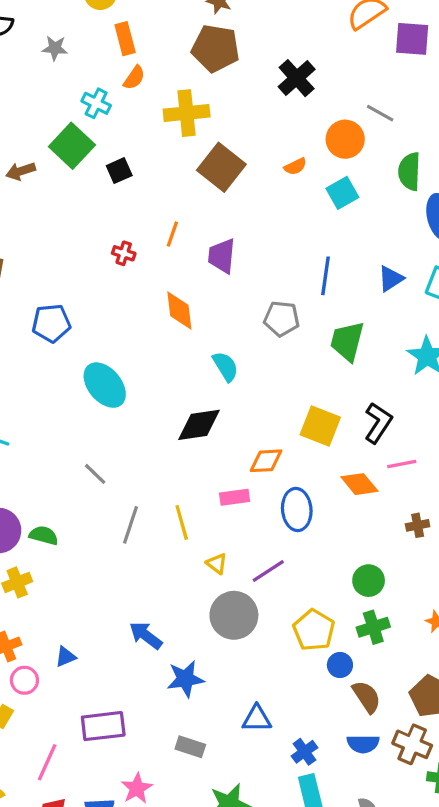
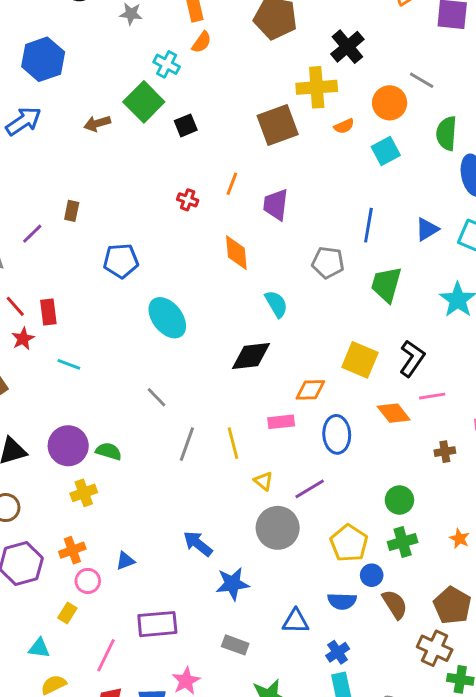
yellow cross: (187, 113) -> (317, 87), moved
brown square: (221, 167) -> (278, 125), turned 30
blue semicircle: (363, 744) -> (342, 601), moved

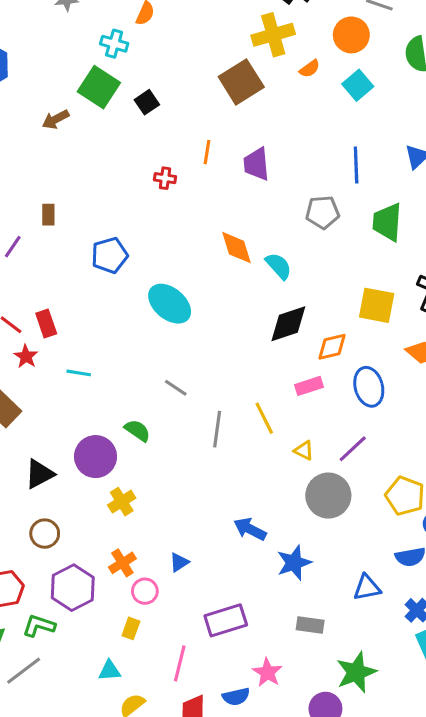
orange diamond: (236, 253) -> (237, 248), moved
black diamond: (251, 356) -> (288, 324), moved
green semicircle: (109, 451) -> (137, 431), moved, turned 30

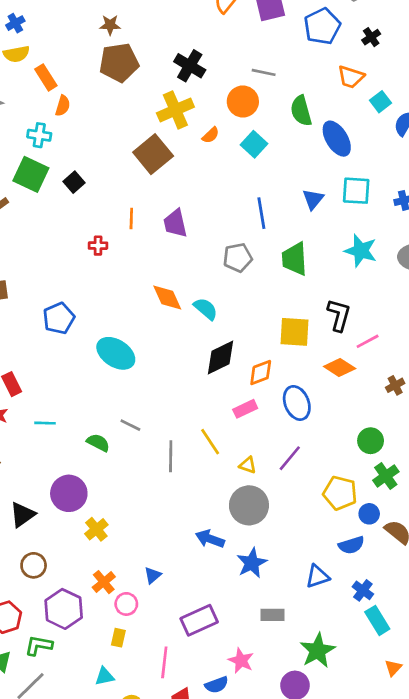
green semicircle: (137, 431) -> (98, 443), moved
gray circle: (328, 496) -> (249, 505), moved

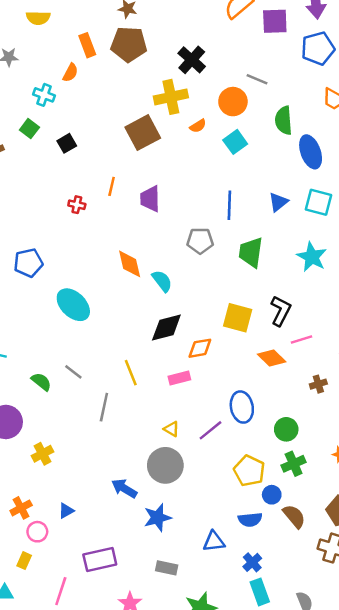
orange rectangle: (46, 77) -> (87, 45), moved
green square: (31, 174) -> (29, 129), size x0.6
blue ellipse: (297, 403) -> (242, 407), moved
yellow line: (210, 442) -> (131, 373), moved
yellow cross: (96, 529) -> (42, 454), moved

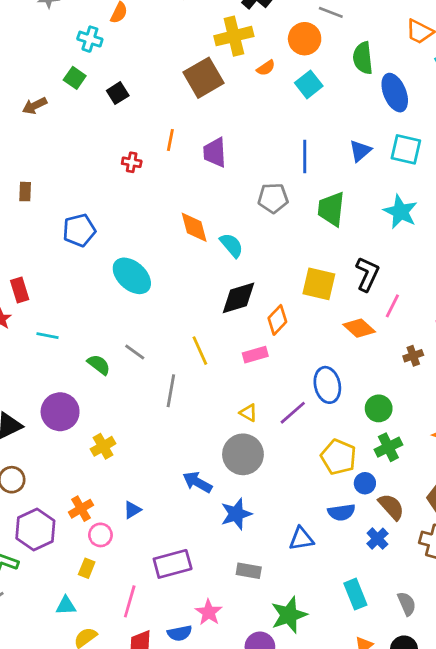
pink line: (302, 340) -> (392, 306), turned -45
orange diamond: (200, 348) -> (277, 320), turned -35
blue cross: (252, 562) -> (377, 539), moved

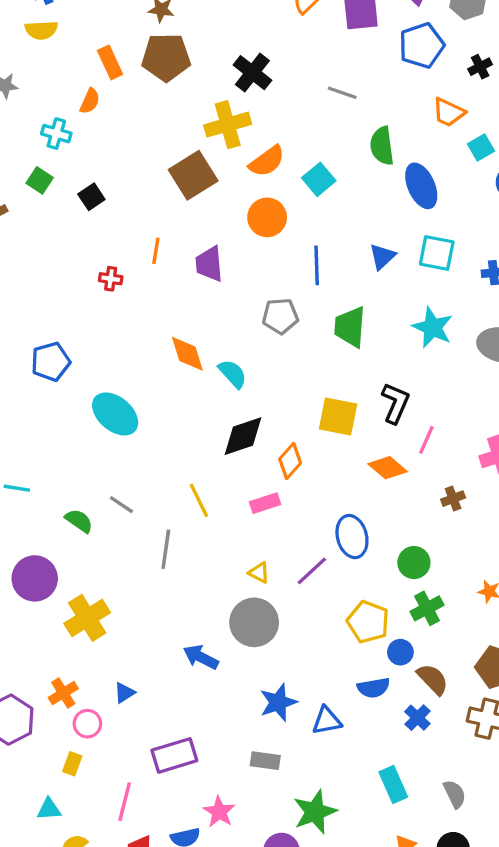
orange circle: (305, 39) -> (267, 217), moved
orange semicircle: (266, 68) -> (267, 161), size x1.6
yellow cross: (103, 446) -> (87, 618), size x1.5
blue star: (236, 514) -> (278, 702), moved

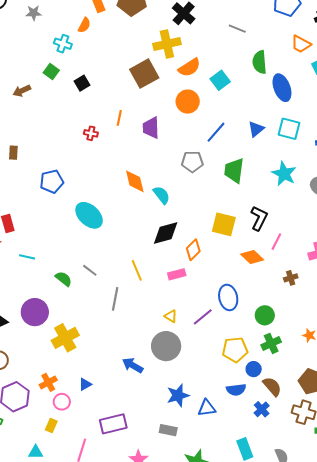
blue line: (317, 265) -> (216, 132), turned 40
yellow pentagon: (368, 622) -> (235, 350), turned -30

